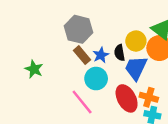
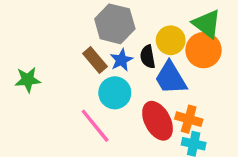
gray hexagon: (79, 29) -> (115, 24), moved
blue trapezoid: (136, 68) -> (171, 78), turned -56
green star: (34, 69) -> (28, 80), turned -30

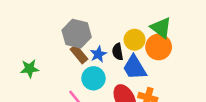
gray hexagon: (115, 24) -> (77, 34), moved

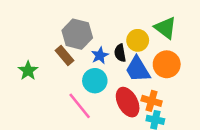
orange circle: (159, 47) -> (167, 64), moved
brown rectangle: (79, 54) -> (65, 55), moved
green star: (30, 69) -> (28, 71), turned -30

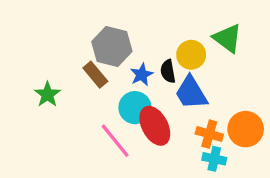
orange circle: (167, 64) -> (246, 129), moved
red ellipse: (128, 102) -> (155, 126), moved

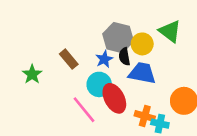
gray hexagon: (112, 47) -> (118, 38), moved
blue trapezoid: (191, 93) -> (142, 73), turned 132
orange cross: (209, 134) -> (145, 116), moved

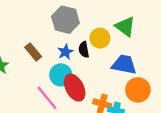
gray hexagon: (118, 38) -> (65, 20), moved
blue trapezoid: (142, 73) -> (124, 65), moved

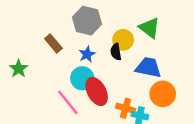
black semicircle: (84, 50) -> (116, 52), moved
brown rectangle: (33, 52) -> (53, 43), moved

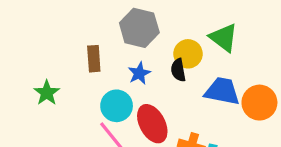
brown rectangle: (53, 43) -> (94, 59), turned 36
cyan circle: (82, 78) -> (117, 106), moved
orange circle: (163, 94) -> (259, 103), moved

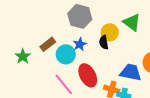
brown rectangle: (94, 59) -> (48, 44), moved, turned 56
blue trapezoid: (222, 91) -> (131, 72), moved
cyan circle: (117, 106) -> (66, 54), moved

